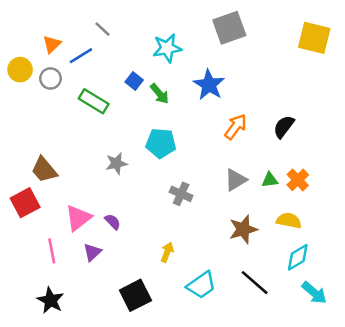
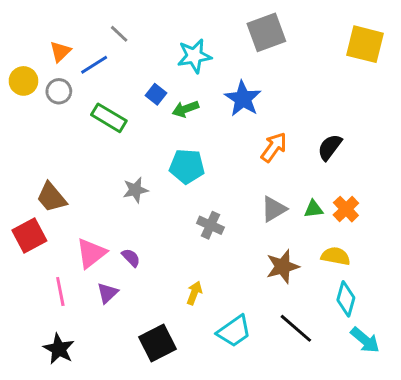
green arrow: (160, 94) -> (185, 109), turned 110
cyan diamond: (298, 257) -> (346, 299), turned -44

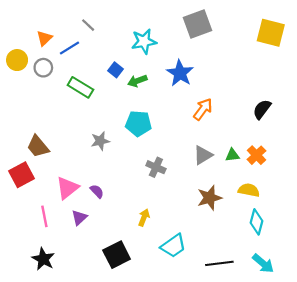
black semicircle: (330, 147) -> (262, 109), moved
black line: (296, 328) -> (219, 263), moved, turned -48
cyan arrow: (365, 340) -> (263, 263), moved

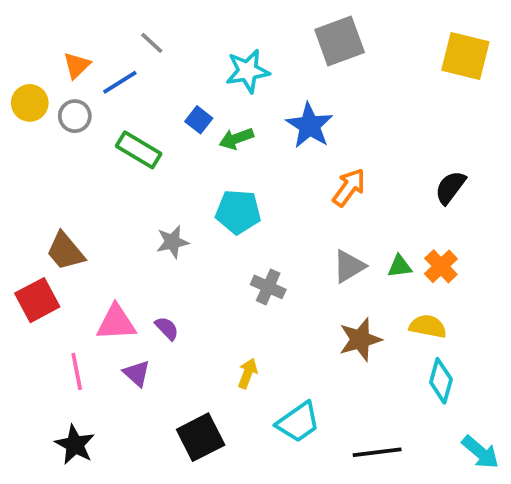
pink triangle: (67, 188) -> (116, 323), turned 35
purple triangle: (79, 217) -> (137, 373), turned -35
cyan arrow: (263, 263) -> (480, 452), moved

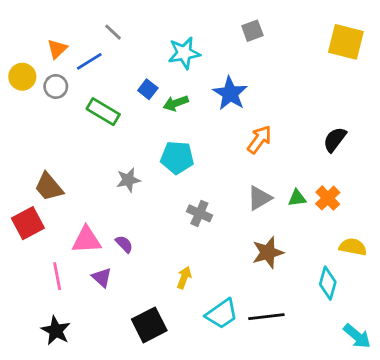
gray square: (340, 41) -> (252, 31), size x0.6
yellow semicircle: (428, 326) -> (353, 247), moved
black line: (377, 452) -> (266, 317), moved

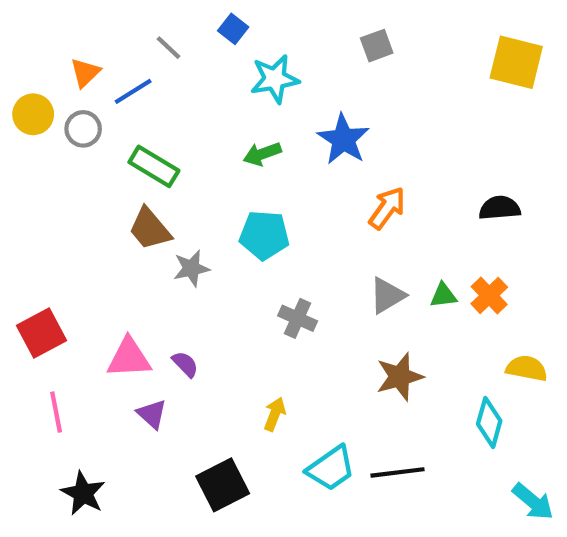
blue square: (148, 89) -> (233, 29), moved
black semicircle: (335, 139) -> (500, 208), turned 48
brown trapezoid: (49, 187) -> (150, 229), moved
pink line: (57, 276) -> (56, 412), moved

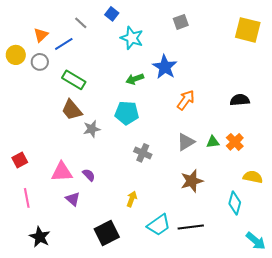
cyan star: (275, 79) -> (132, 38), turned 30
green arrow: (262, 154) -> (135, 79), moved
red square: (41, 333) -> (20, 160), size x0.7

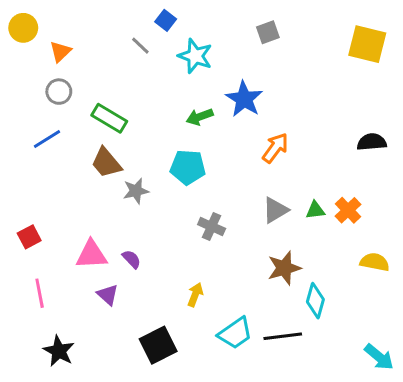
gray line: (81, 23) -> (140, 46), moved
blue line: (64, 44) -> (47, 139), moved
yellow circle: (16, 55) -> (23, 28), moved
black semicircle: (240, 100) -> (372, 142), moved
cyan diamond: (235, 203) -> (315, 301), moved

